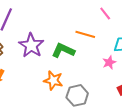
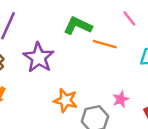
green L-shape: (63, 50) -> (78, 26), moved
pink star: (109, 62) -> (121, 99), moved

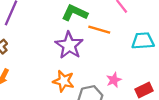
purple star: (39, 58) -> (69, 45), moved

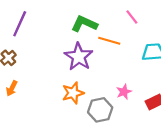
orange star: (64, 81) -> (73, 93), turned -30

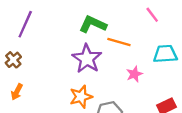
pink line: (132, 17) -> (152, 15), moved
pink star: (124, 92) -> (134, 74), moved

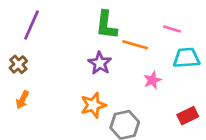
pink line: (152, 15) -> (172, 29), moved, turned -35
green L-shape: (93, 24) -> (106, 25), turned -108
purple star: (87, 59) -> (100, 63), size x0.7

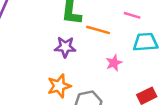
purple star: (100, 63) -> (65, 47), turned -30

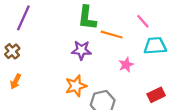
pink line: (132, 15) -> (143, 21), turned 32

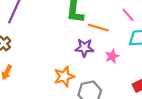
purple star: (81, 50) -> (84, 48), moved

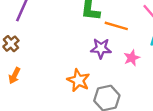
orange star: (64, 76) -> (78, 80), turned -30

